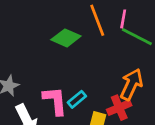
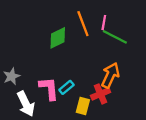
green diamond: (66, 38) -> (58, 38), turned -50

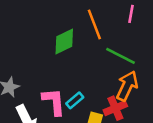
pink line: (104, 23) -> (131, 14), moved
green line: (115, 37) -> (121, 56), moved

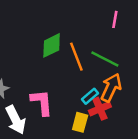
orange line: (94, 24) -> (76, 57), moved
cyan rectangle: (75, 100) -> (90, 96), moved

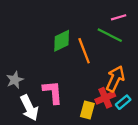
pink line: (115, 19) -> (119, 17), turned 64
green line: (105, 59) -> (110, 35), moved
cyan rectangle: (90, 96) -> (123, 102), moved

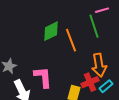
green line: (110, 35) -> (94, 26), turned 45
orange arrow: (115, 79) -> (99, 65), turned 145

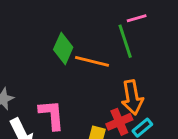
green diamond: (51, 31) -> (63, 48), turned -40
orange line: (71, 40) -> (92, 61), turned -55

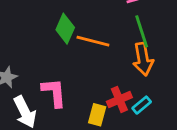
green line: (125, 41) -> (142, 31), moved
orange arrow: (132, 97) -> (143, 59), moved

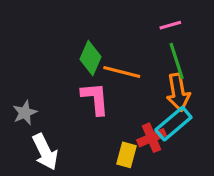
pink L-shape: (54, 93) -> (95, 99), moved
cyan rectangle: (142, 105) -> (173, 124), moved, size x1.6

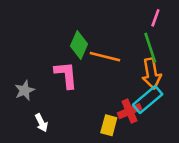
pink line: (170, 25) -> (155, 18), moved, turned -54
pink L-shape: (95, 99) -> (66, 75), moved
white arrow: (45, 152) -> (41, 123), size x0.6

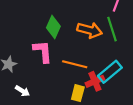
orange line: (105, 57) -> (75, 64), moved
orange arrow: (152, 74) -> (90, 30), moved, turned -65
white arrow: (41, 123) -> (22, 91), turned -32

